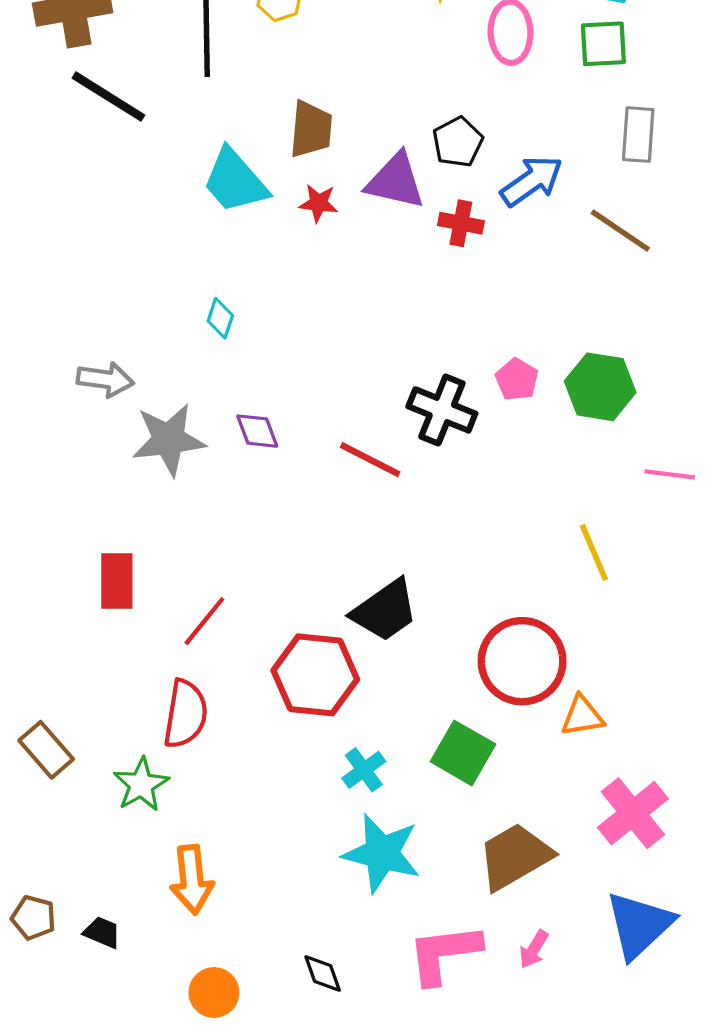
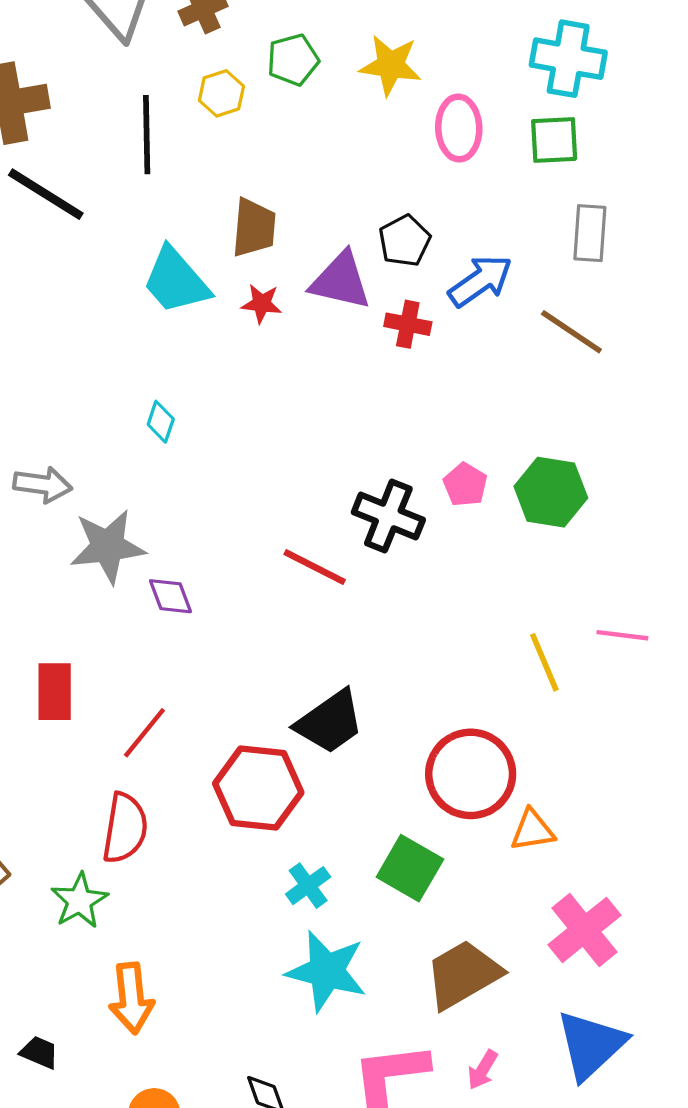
purple diamond: (257, 431) -> (170, 596), moved
pink line: (670, 474) -> (622, 635), moved

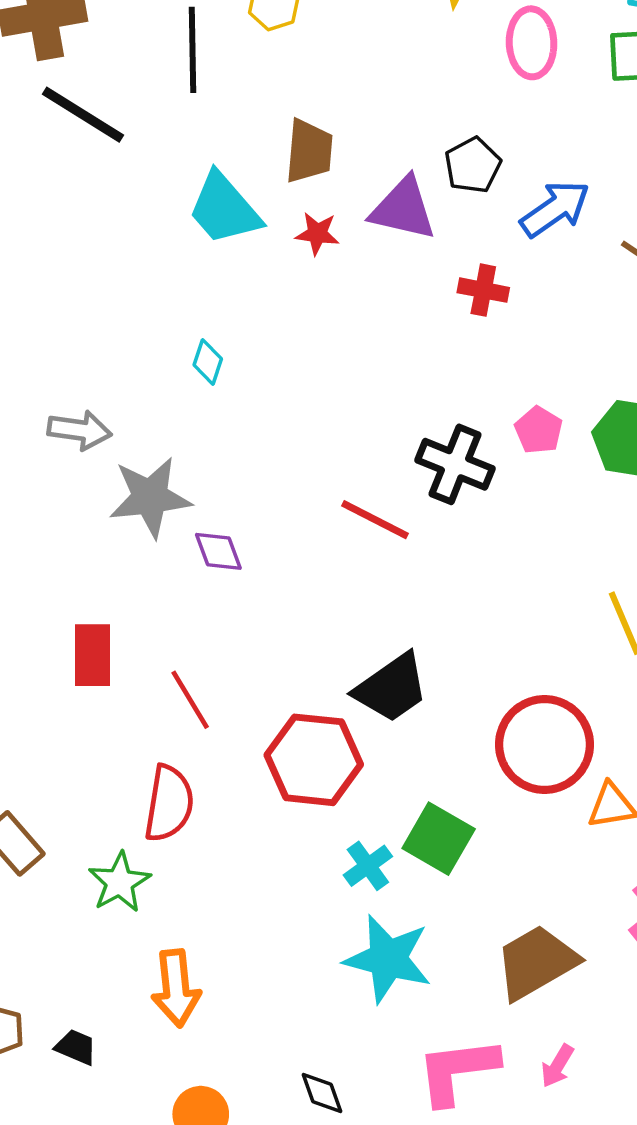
red cross: (408, 324) -> (483, 290), moved
red line: (144, 733) -> (190, 700), turned -70
green square: (410, 868) -> (439, 839), moved

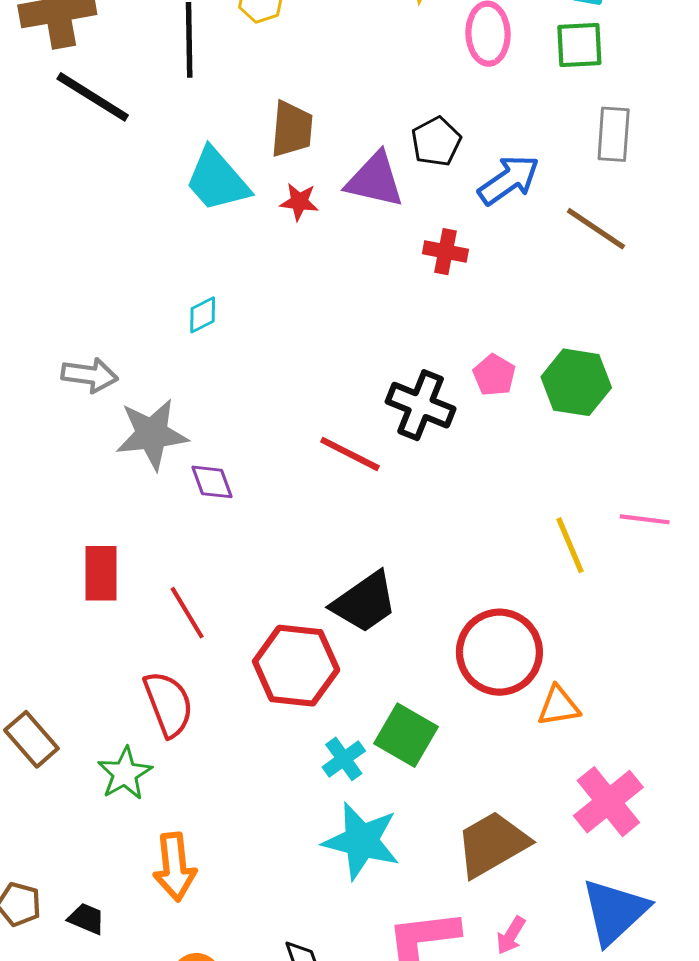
cyan diamond: (208, 362) -> (203, 315), turned 45
red semicircle: (169, 803) -> (168, 704), turned -30

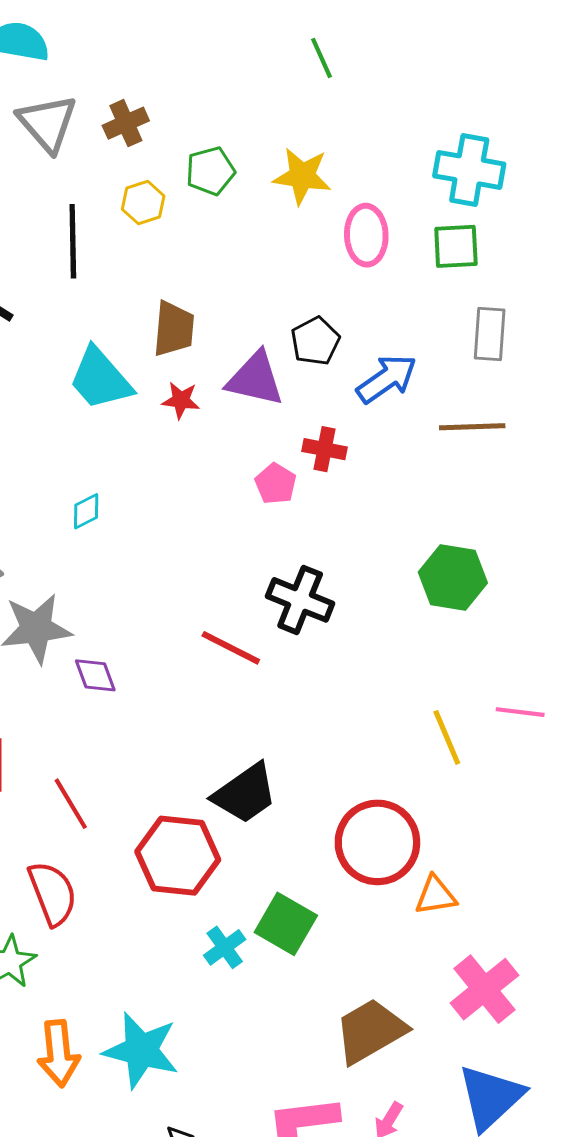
brown line: (596, 229) -> (472, 427), turned -36
pink pentagon: (494, 375) -> (276, 484), moved
cyan star: (361, 841) -> (141, 1050), moved

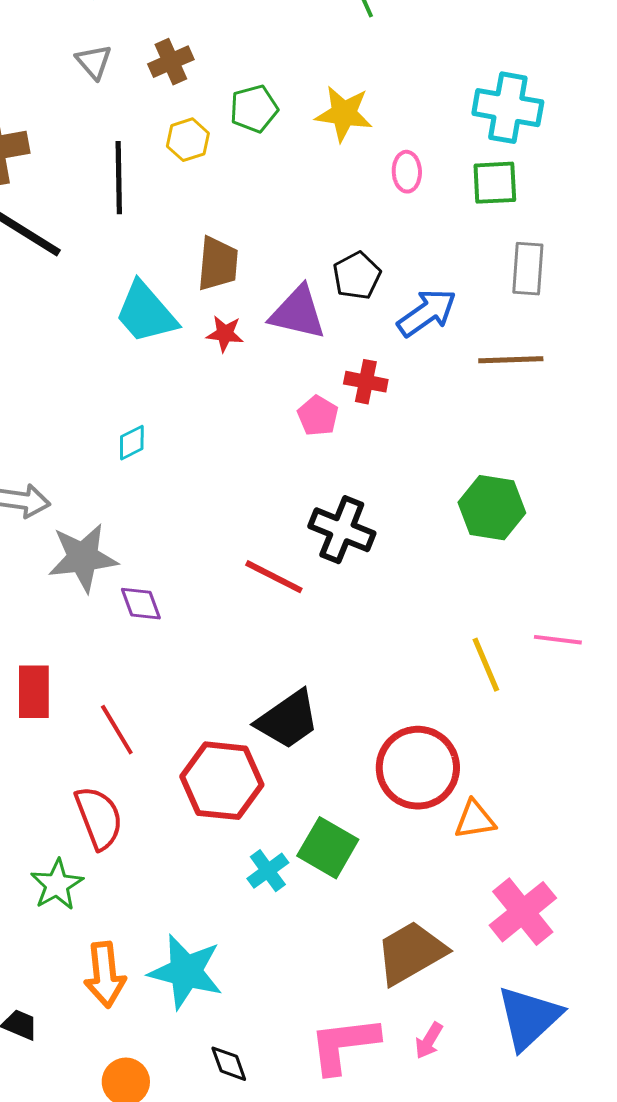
gray triangle: (47, 123) -> (94, 62), size x0.6
pink ellipse: (366, 235) -> (407, 172), size x0.7

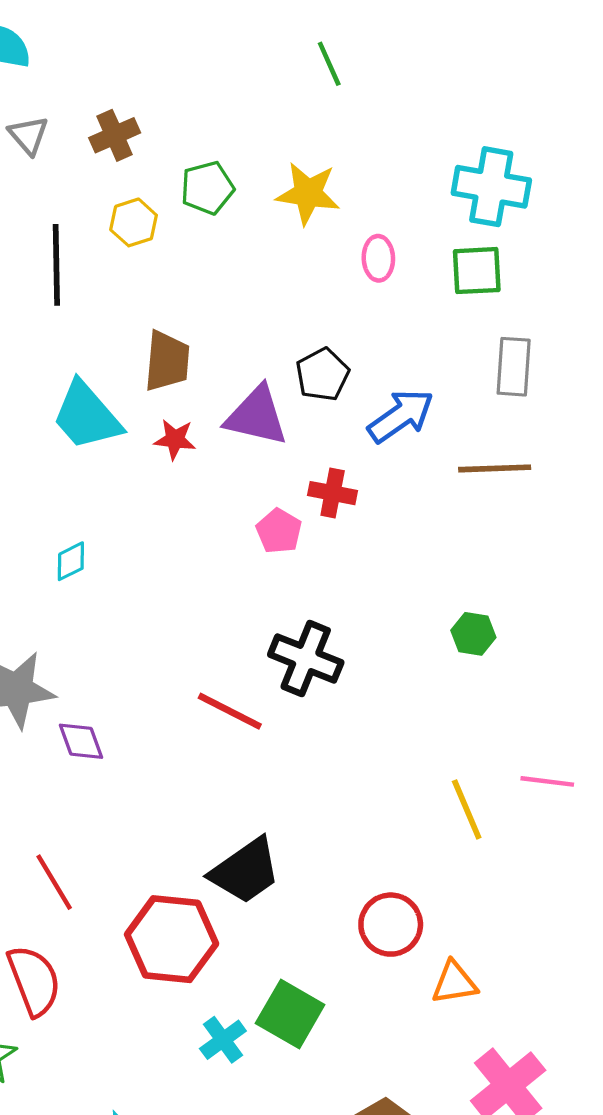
green hexagon: (492, 508) -> (473, 634), size x0.6
red circle: (418, 768) -> (391, 925), size x0.7

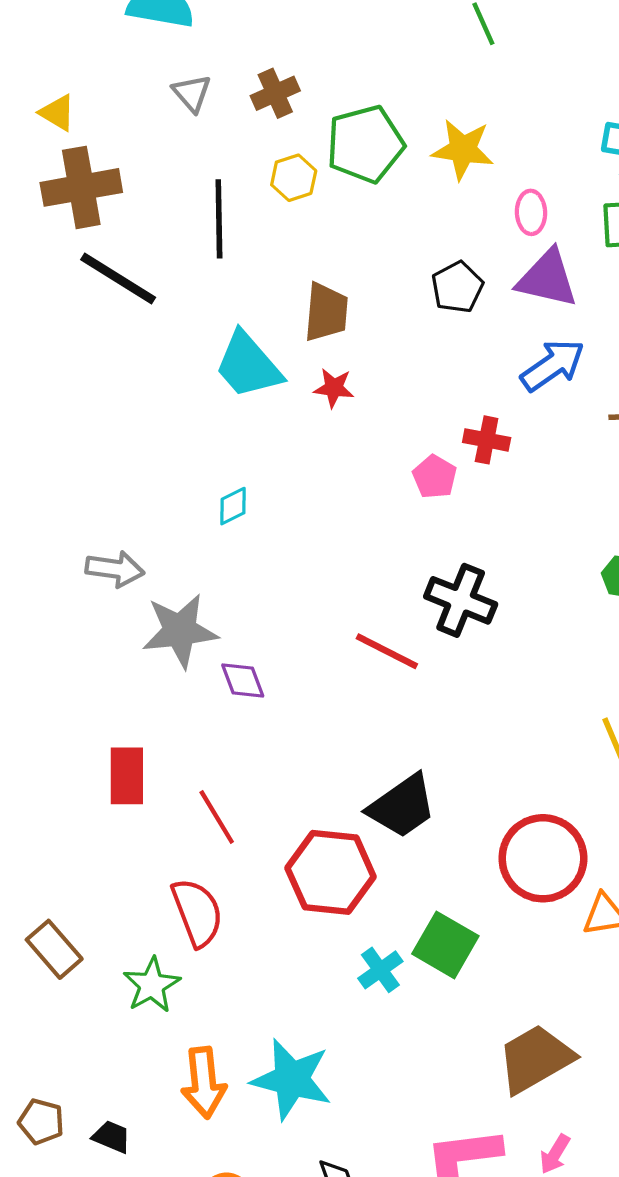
green pentagon: (207, 188) -> (365, 144), size x1.5
black pentagon: (322, 375) -> (457, 287), moved
purple triangle: (257, 416) -> (547, 278), moved
red circle: (391, 925) -> (543, 858), size x1.4

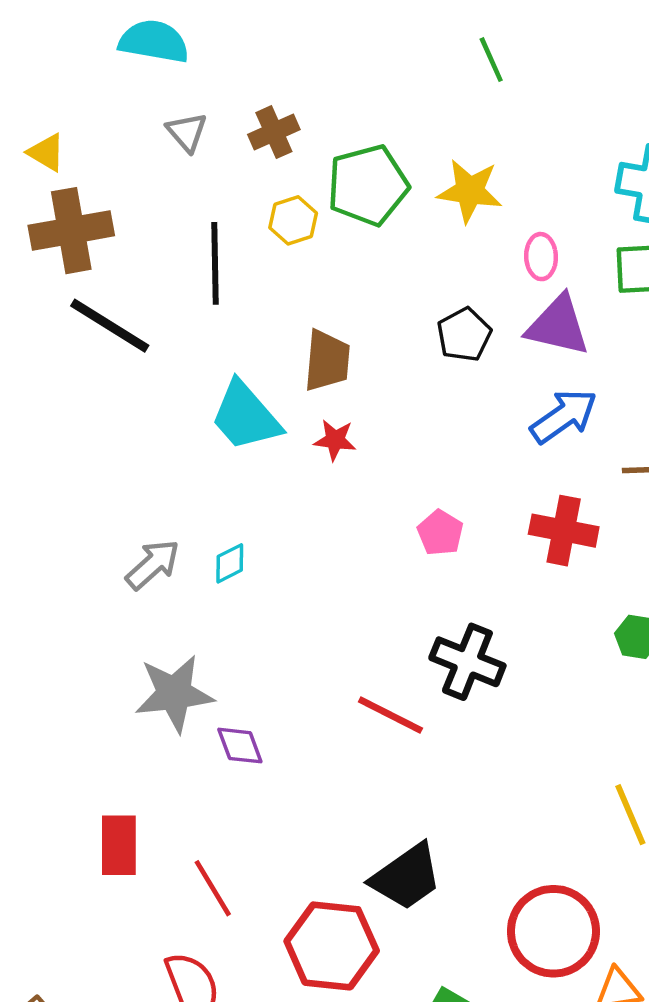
red cross: (487, 440) -> (564, 531), moved, size x1.4
gray arrow: (115, 569) -> (153, 564), moved, turned -50

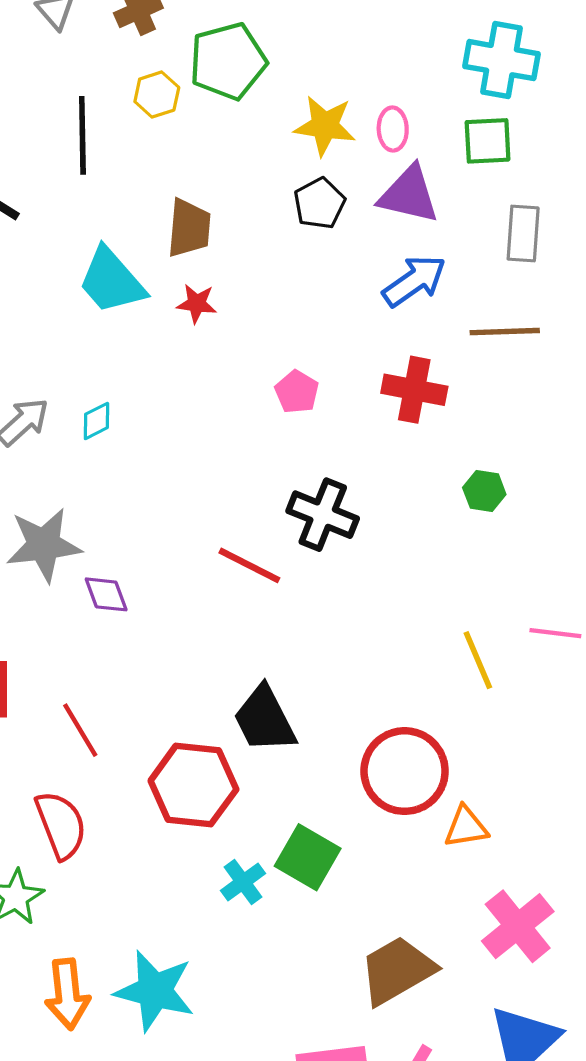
yellow star: (470, 191) -> (325, 126), moved
black trapezoid: (406, 877) -> (265, 719), turned 98

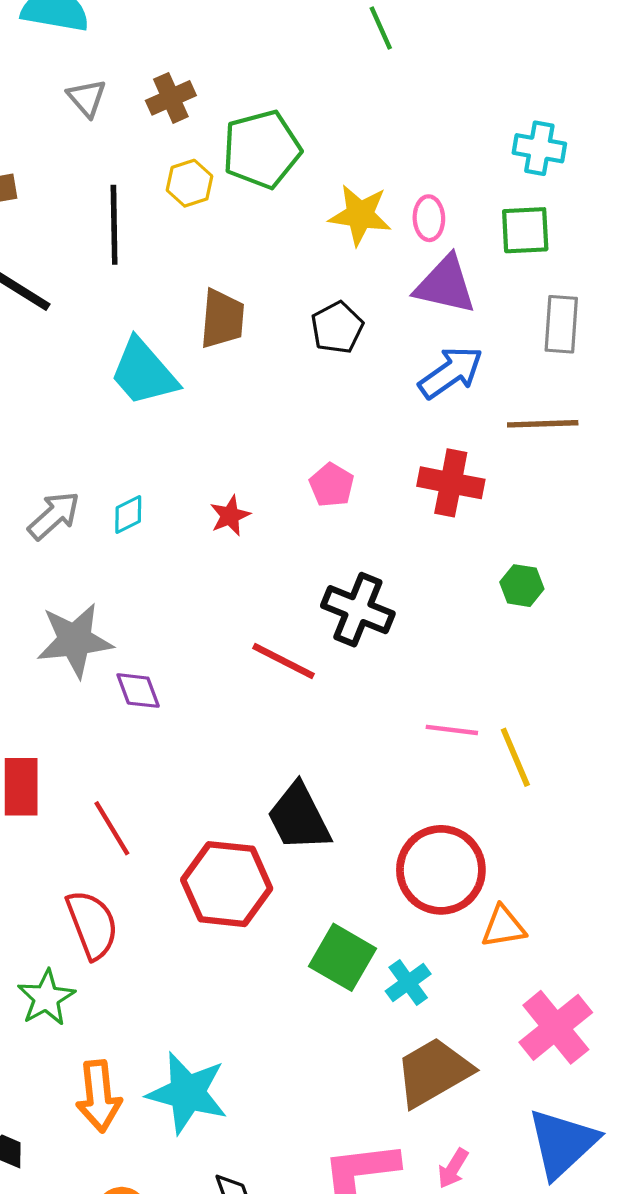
cyan cross: (502, 60) -> (539, 148), size x0.7
black pentagon: (319, 203) -> (337, 328), moved
red star: (197, 304) -> (230, 516), moved, turned -30
pink line: (555, 633) -> (452, 730), moved
cyan cross: (243, 882) -> (408, 982), moved

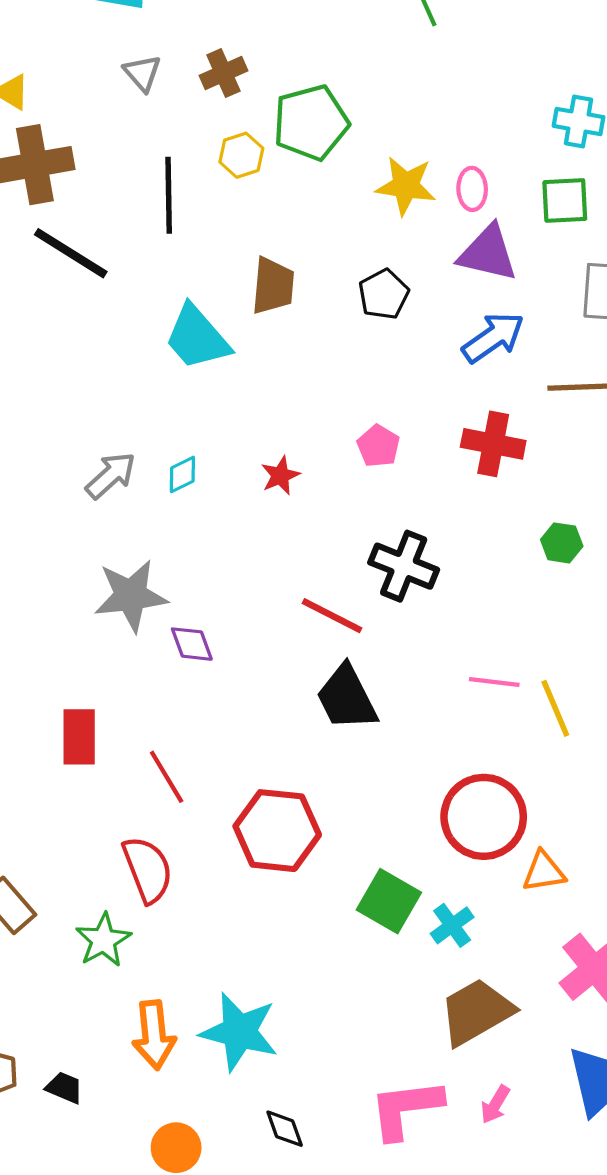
black trapezoid: (299, 817) -> (347, 698), moved

